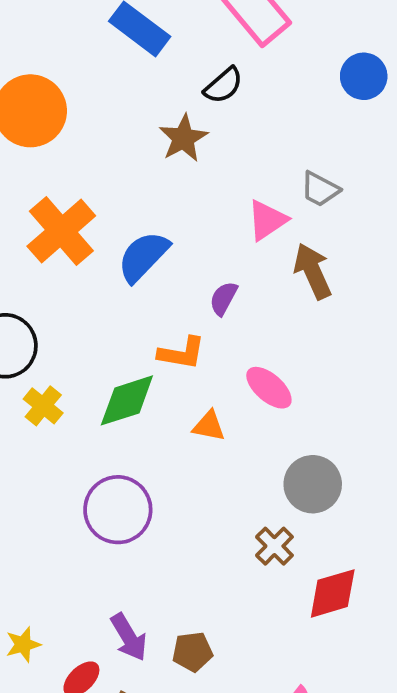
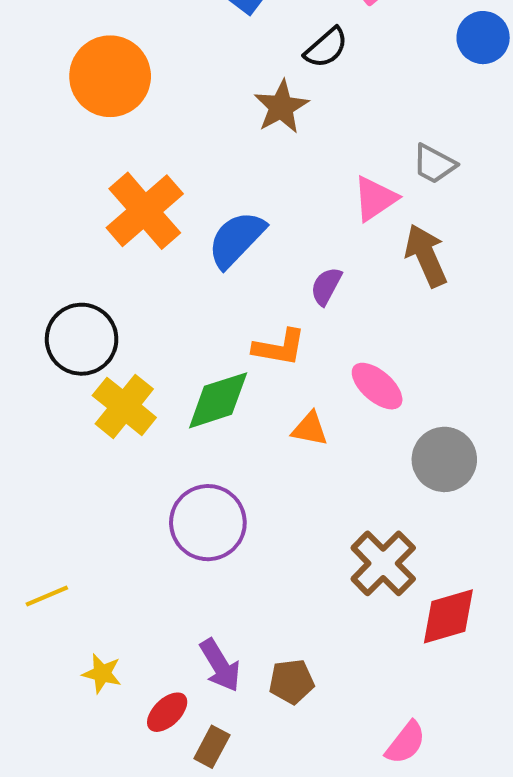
yellow cross: (43, 406) -> (124, 406), size x1.4
gray circle: (313, 484) -> (444, 459), moved
brown cross: (274, 546) -> (383, 563), size x1.5
yellow star: (23, 644) -> (102, 673), turned 30

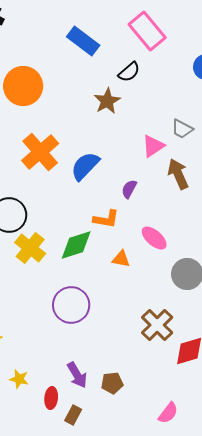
red ellipse: (167, 712) -> (51, 398), turned -40

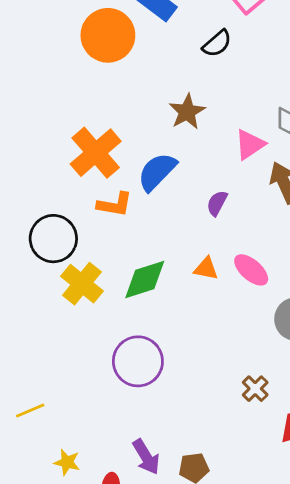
orange circle: (23, 86) -> (108, 35), moved
brown star: (107, 101) -> (187, 112), moved
orange L-shape: (106, 219) -> (115, 204), moved
orange triangle: (121, 259) -> (206, 269), moved
brown cross: (157, 325) -> (255, 389), size x0.6

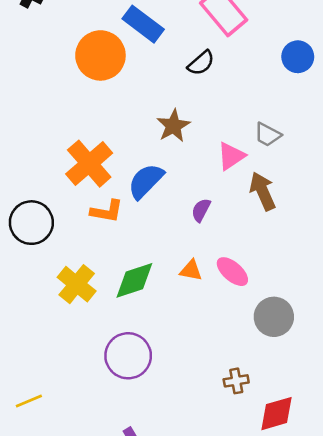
black circle: (53, 239) -> (31, 223), moved
brown cross: (255, 389) -> (236, 381), turned 35

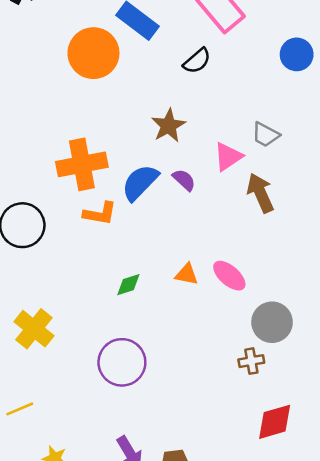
orange cross: (89, 164) -> (82, 164), turned 30
purple semicircle: (201, 210) -> (184, 180), moved, turned 105
green diamond: (134, 280) -> (128, 285), size x0.6
yellow cross: (77, 284) -> (34, 329), moved
brown cross: (236, 381) -> (251, 361), moved

